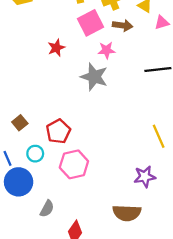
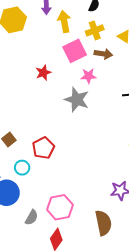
pink hexagon: (74, 164) -> (60, 207), moved
brown semicircle: (127, 213) -> (103, 223), turned -105

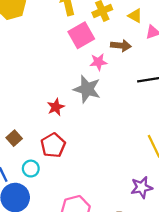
brown arrow: (103, 54) -> (121, 46), moved
red star: (43, 73) -> (56, 107), moved

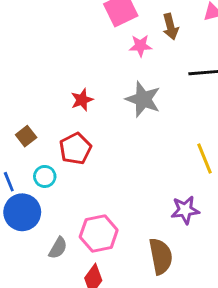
brown arrow: (121, 46) -> (171, 27), turned 66
gray star: (87, 89) -> (143, 99), moved

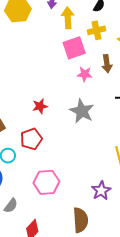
purple star: (185, 210) -> (101, 191), turned -30
pink hexagon: (99, 234) -> (46, 182), moved

